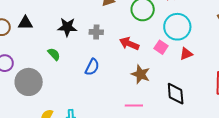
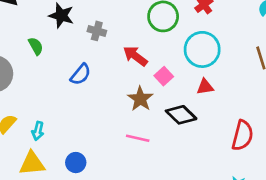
pink square: (161, 47) -> (164, 76), moved
black diamond: (176, 94) -> (181, 115), moved, turned -55
pink line: (134, 106) -> (138, 138), moved

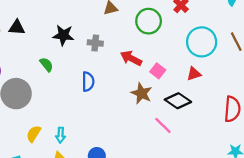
cyan circle: (202, 49) -> (202, 42), moved
blue semicircle: (81, 74) -> (88, 82), turned -30
pink line: (138, 138) -> (163, 125), moved, turned 42

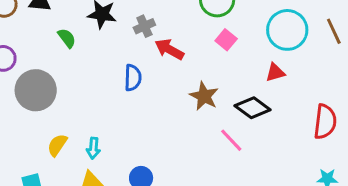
gray cross: (95, 43) -> (144, 26), turned -32
red arrow: (131, 58) -> (169, 49), moved
green semicircle: (46, 64) -> (67, 38), moved
pink square: (158, 71) -> (226, 40), moved

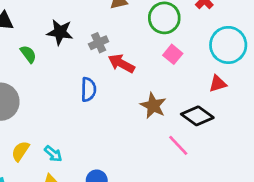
cyan arrow: (93, 148) -> (53, 154), turned -54

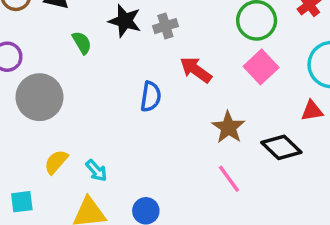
gray cross: (99, 43) -> (165, 26), moved
pink square: (173, 54) -> (261, 67), size x1.4
pink line: (178, 145) -> (229, 179), moved

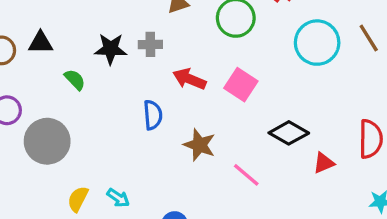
gray cross: (165, 26) -> (150, 44), turned 30
pink square: (261, 67) -> (241, 85), moved
red triangle: (312, 111) -> (324, 163), moved
brown star: (228, 127) -> (200, 145), moved

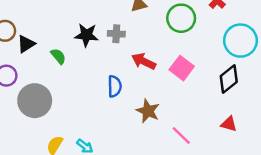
black triangle: (40, 43) -> (26, 44), moved, turned -36
black diamond: (289, 133) -> (229, 79), moved, turned -72
red triangle: (324, 163) -> (229, 124), moved, turned 35

